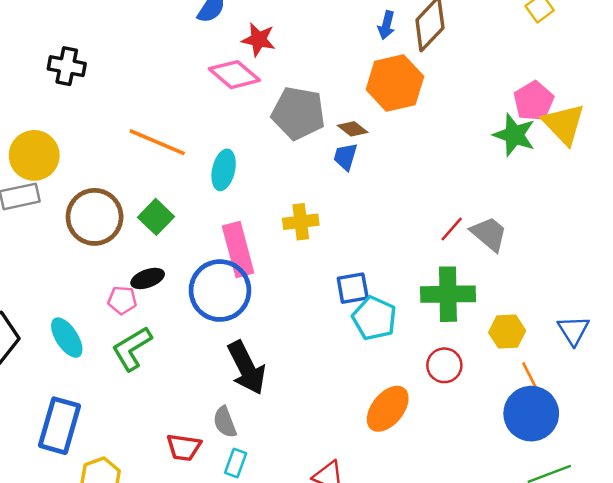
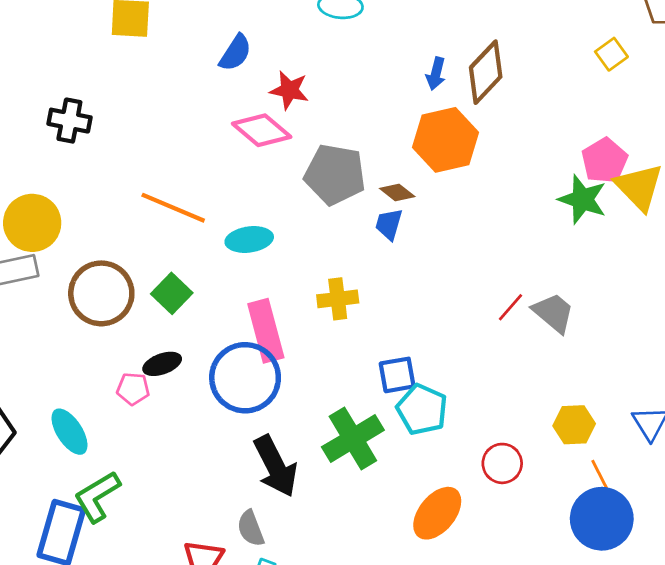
cyan ellipse: (224, 170) -> (249, 239), turned 69
green cross: (448, 294) -> (353, 439), moved, turned -30
green L-shape: (132, 348) -> (97, 497), moved

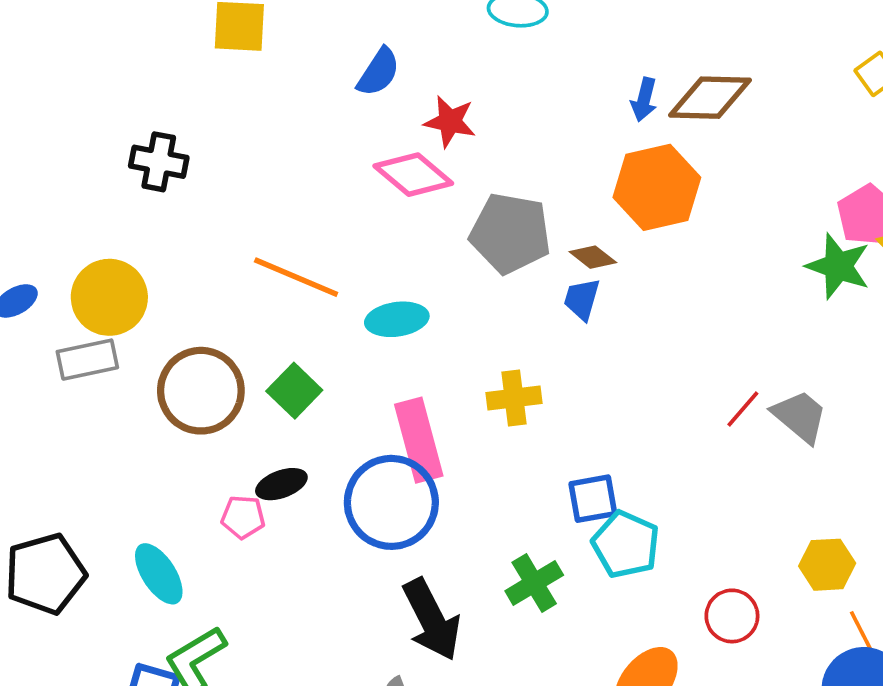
brown diamond: (486, 72) -> (710, 98), turned 48
green cross: (353, 439) -> (534, 583), size x0.7

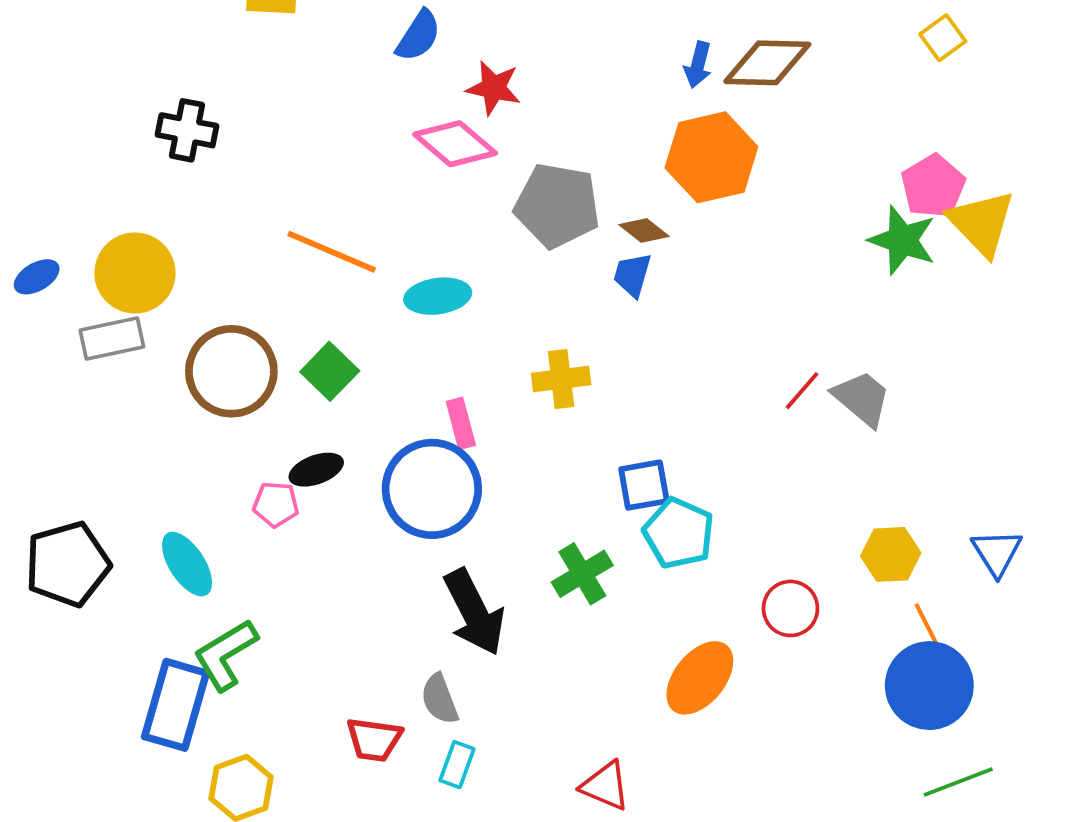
pink rectangle: (419, 440) -> (461, 423), size x0.6

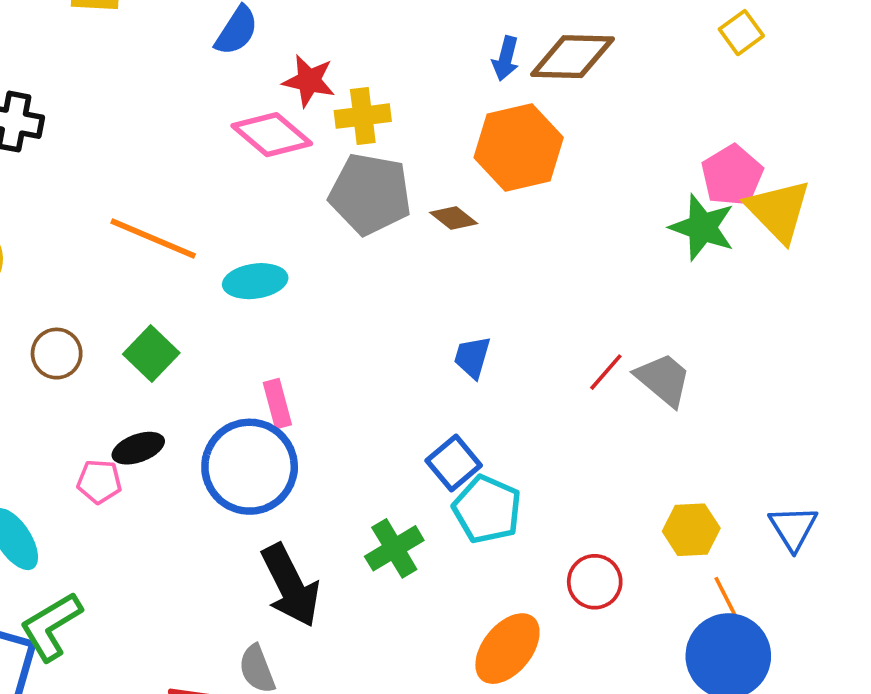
blue trapezoid: (632, 275) -> (472, 357), moved
brown circle: (231, 371) -> (57, 354), size x0.6
yellow cross: (561, 379) -> (363, 116), moved
blue square: (644, 485) -> (454, 463), turned -30

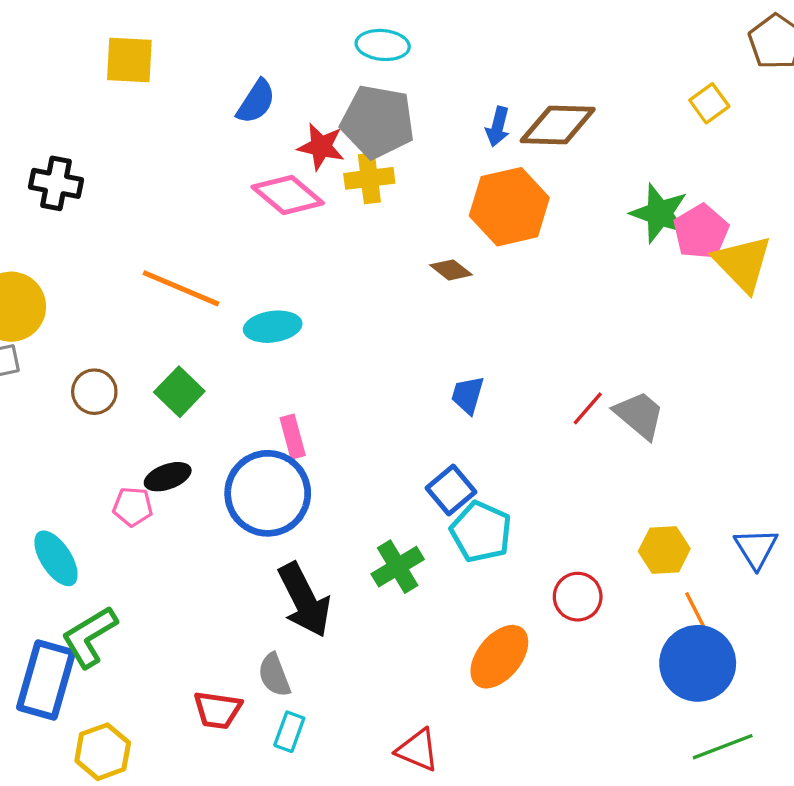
gray pentagon: (370, 194) -> (378, 122), moved
green star: (702, 227) -> (659, 213), moved

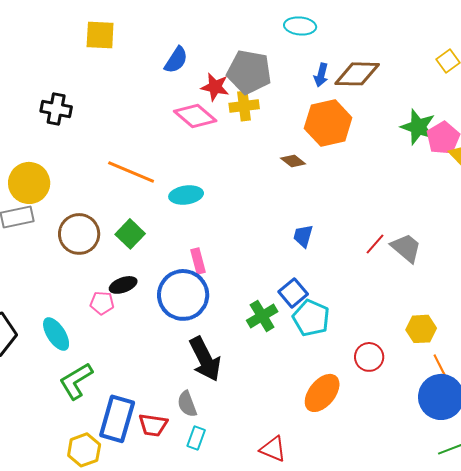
cyan ellipse: (383, 45) -> (300, 26), moved
brown circle: (94, 392) -> (79, 234), size x1.5
green cross: (398, 567) -> (262, 316), moved
blue rectangle: (46, 680) -> (117, 419), moved

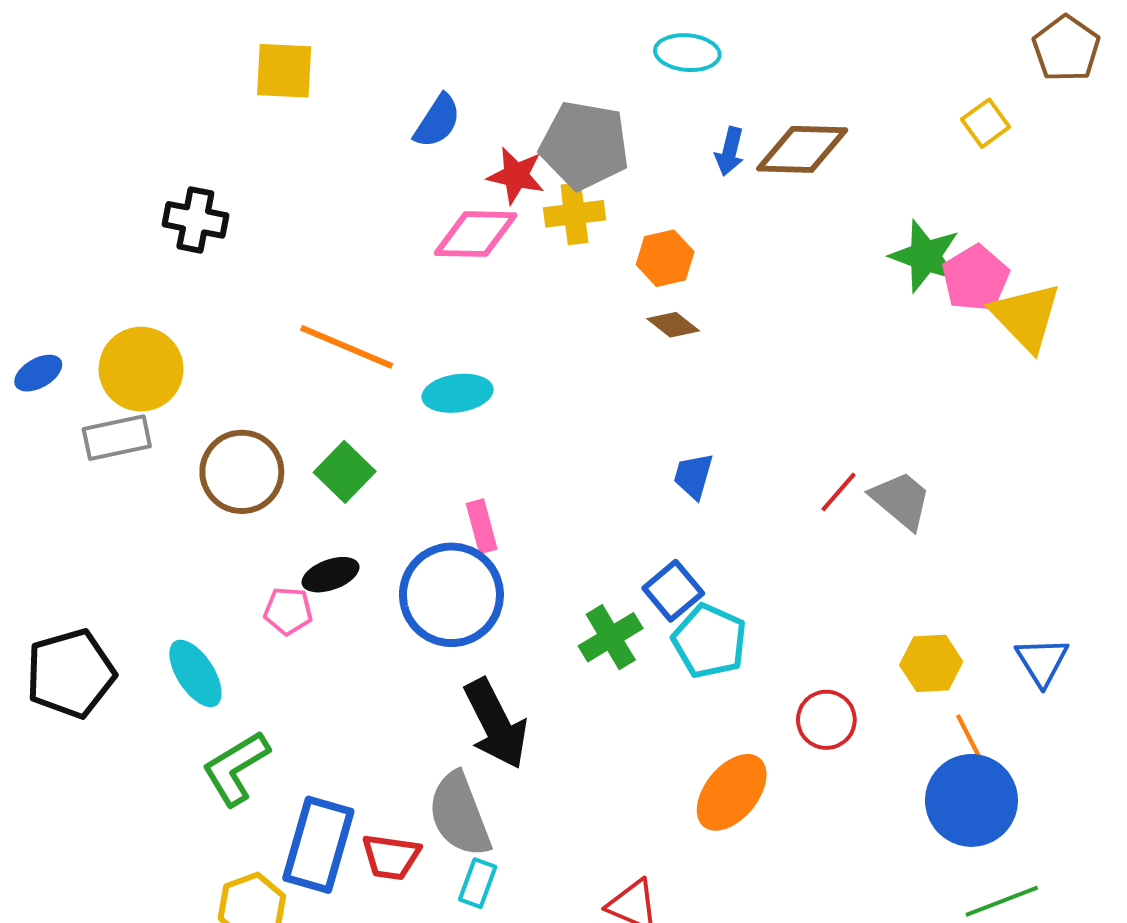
pink diamond: (195, 116) -> (476, 234), turned -39
orange hexagon: (328, 123) -> (665, 258), moved, size x0.6
gray semicircle: (187, 404) -> (460, 815), size x1.6

